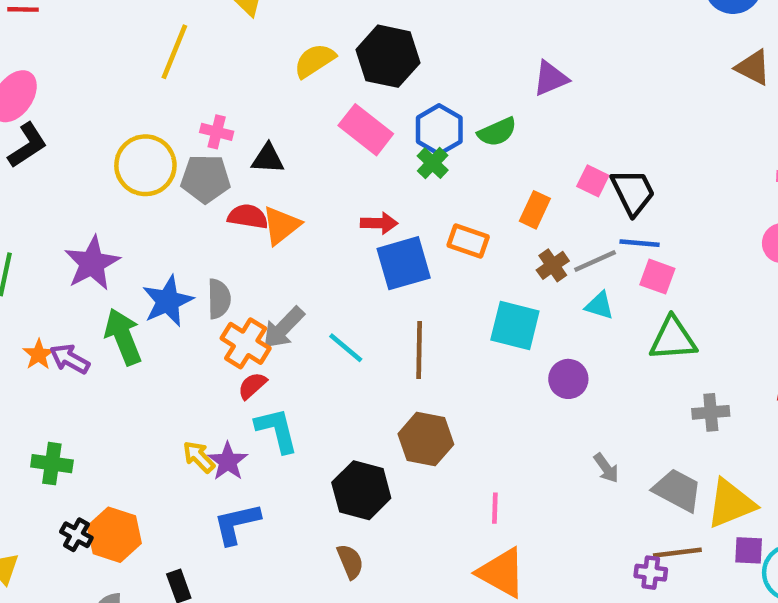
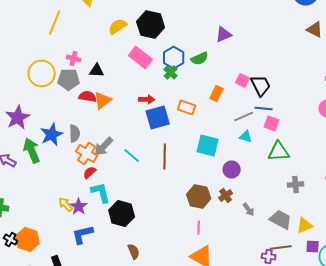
brown cross: (553, 265) -> (226, 196), moved
brown hexagon: (426, 439) -> (199, 196), moved
black hexagon: (361, 490) -> (122, 214), moved
yellow triangle: (731, 504) -> (305, 226), size x0.7

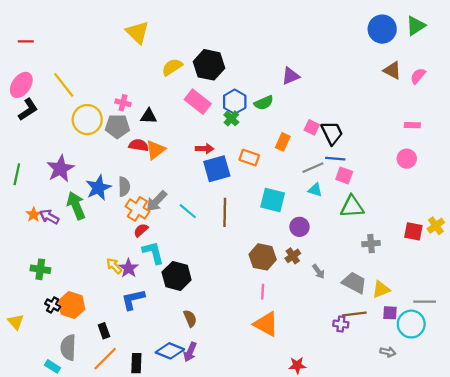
yellow line: (55, 22) -> (64, 85), moved, turned -60

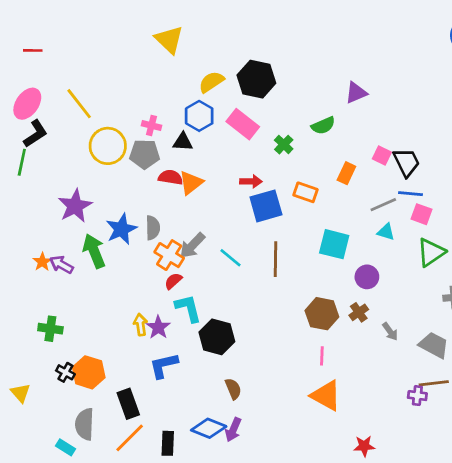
blue hexagon: (235, 102) -> (199, 116), moved
green line: (17, 174) -> (22, 162), moved
green triangle: (352, 207) -> (431, 252), turned -30
yellow arrow: (114, 266) -> (140, 325), turned 36
black rectangle: (104, 331) -> (128, 404), size x1.5

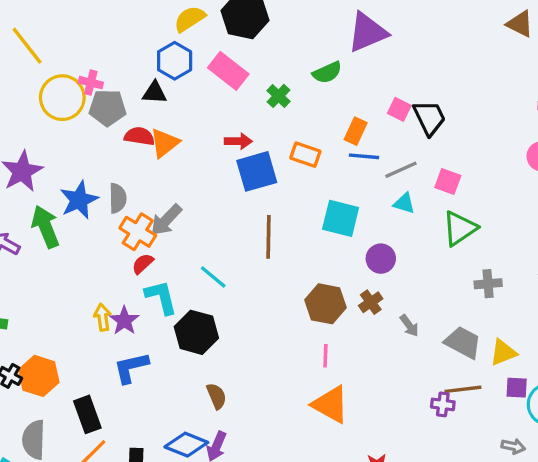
purple triangle: (356, 93) -> (367, 32), size x1.5
pink cross: (151, 125) -> (91, 83), moved
blue line: (411, 194) -> (364, 156), moved
cyan line: (231, 258) -> (213, 277), moved

